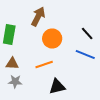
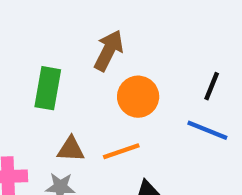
black line: (87, 34) -> (212, 86), turned 64
brown triangle: (12, 64) -> (71, 149), moved

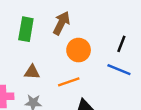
green rectangle: (48, 88) -> (26, 29), moved
brown triangle: (71, 149) -> (32, 72), moved

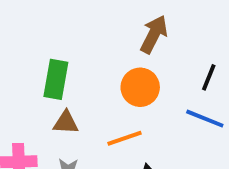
brown arrow: (61, 23) -> (154, 34), moved
green rectangle: (26, 29) -> (56, 79), moved

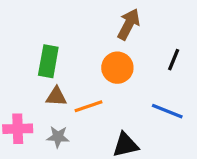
blue line: (205, 119) -> (167, 111), moved
orange line: (125, 138) -> (88, 106), moved

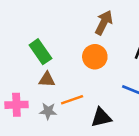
green rectangle: (48, 61) -> (40, 52), turned -45
orange line: (88, 106) -> (72, 100), moved

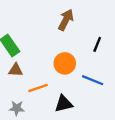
orange circle: (95, 57) -> (65, 63), moved
gray star: (48, 111) -> (17, 108), moved

